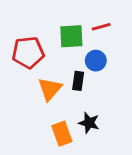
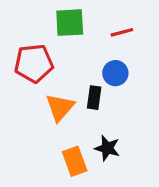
green square: (71, 36) -> (70, 23), moved

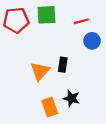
red pentagon: (34, 63) -> (16, 20), moved
blue circle: (115, 73) -> (92, 41), moved

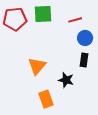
black rectangle: (63, 65) -> (84, 60), moved
black star: (71, 98) -> (66, 80), moved

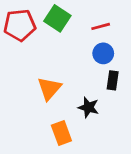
green square: (43, 14) -> (57, 18), turned 36
blue circle: (85, 38) -> (103, 53), moved

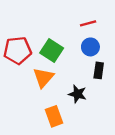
green square: (57, 18) -> (52, 50), moved
red pentagon: (20, 25) -> (18, 50), moved

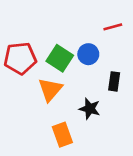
red line: (88, 23) -> (113, 27), moved
blue circle: (90, 47) -> (88, 54), moved

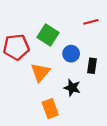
blue circle: (88, 54) -> (71, 54), moved
green square: (60, 58) -> (48, 35), moved

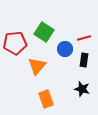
red line: (91, 22) -> (84, 38), moved
black star: (72, 88) -> (82, 89), moved

